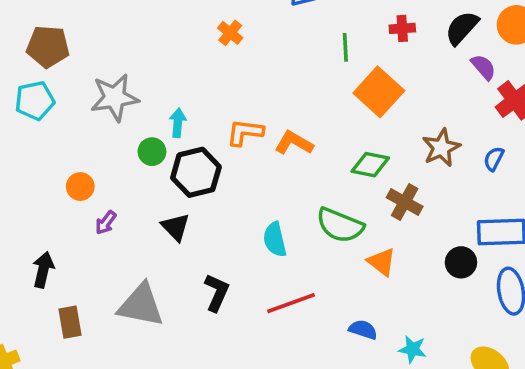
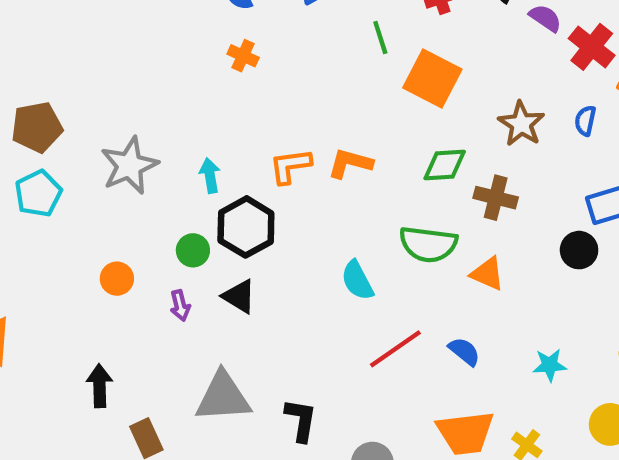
green circle: (152, 152) -> (193, 250), moved
purple arrow: (106, 223) -> (180, 305), moved, turned -35
black L-shape: (217, 293) -> (301, 420), moved
blue semicircle: (363, 330) -> (464, 351), moved, turned 36

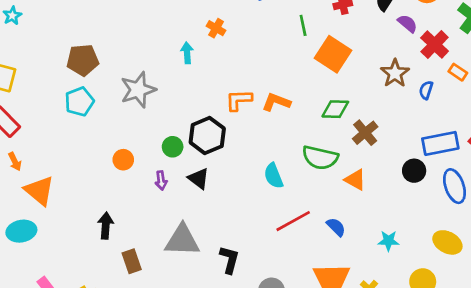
brown star: (521, 124) -> (395, 73), moved
cyan arrow: (210, 175) -> (187, 53), moved
brown cross: (496, 198) -> (365, 133), turned 30

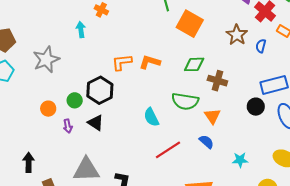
brown cross: (365, 133) -> (217, 81), turned -30
orange circle: (123, 160) -> (48, 109), moved
orange triangle: (355, 180) -> (212, 116), turned 30
blue semicircle: (336, 227) -> (206, 142), moved

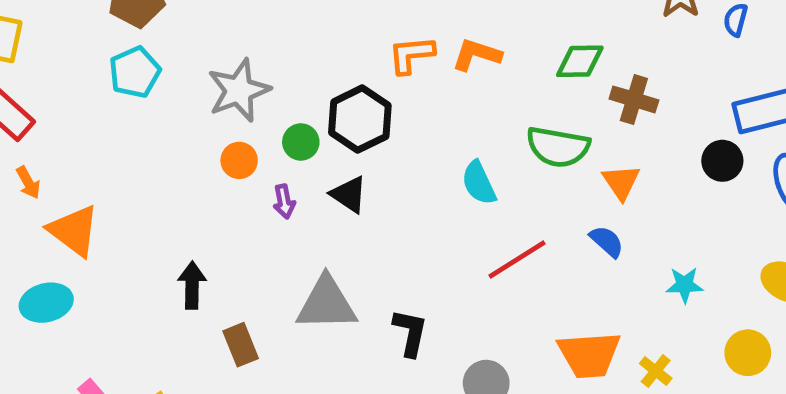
gray star: (46, 60) -> (239, 90), moved

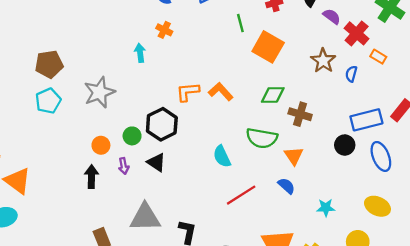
orange L-shape: (477, 55) -> (221, 92), turned 30
gray star: (239, 90) -> (99, 92), moved
black arrow: (192, 285) -> (91, 177), moved

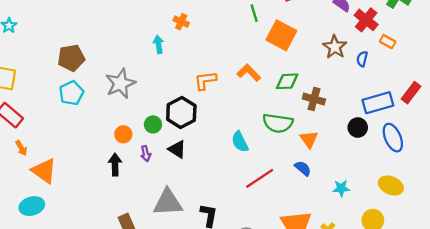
orange L-shape: (221, 92) -> (249, 73), moved

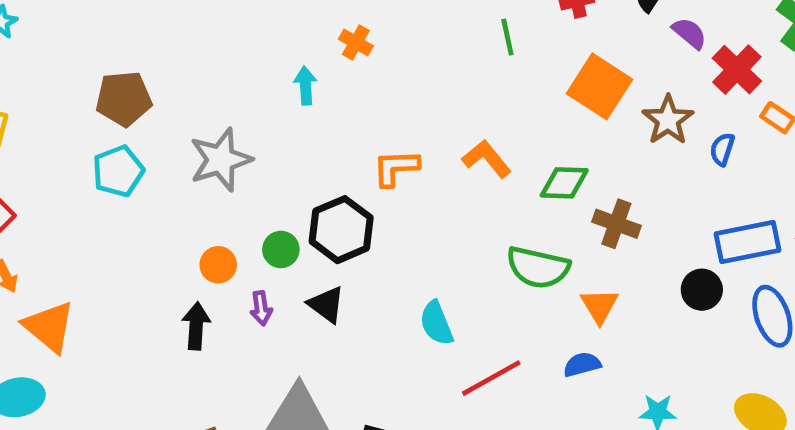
orange square: (281, 35) -> (600, 86), moved
cyan semicircle: (240, 142) -> (436, 323), moved
blue semicircle: (303, 168) -> (582, 365), turned -60

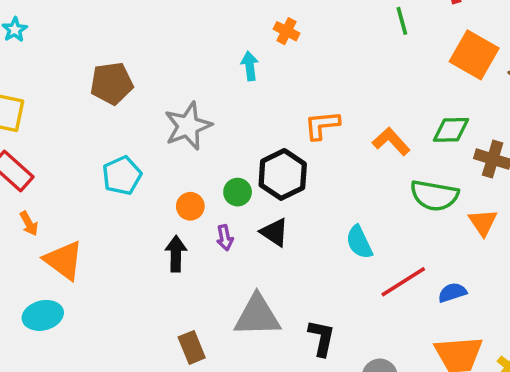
orange L-shape: (487, 159) -> (391, 141), moved
cyan pentagon: (118, 171) -> (122, 176), moved
blue semicircle: (582, 365) -> (452, 292), moved

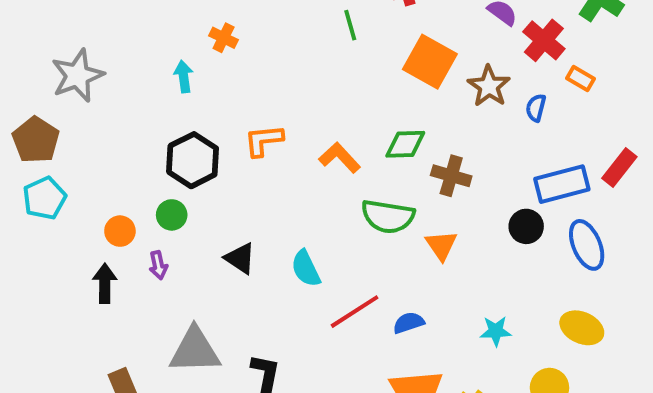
brown pentagon: (112, 83) -> (36, 140), moved, turned -30
gray star: (188, 126) -> (77, 76), moved
black hexagon: (283, 174) -> (193, 160), moved
black triangle: (274, 232) -> (240, 258), moved

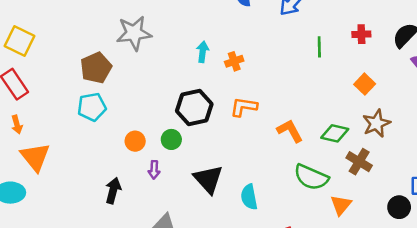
orange cross: (224, 38) -> (234, 61), moved, turned 30
orange square: (430, 62) -> (365, 84), size x0.6
brown star: (489, 86) -> (376, 123), moved
black triangle: (240, 258) -> (208, 179), size x1.4
black arrow: (105, 283) -> (113, 191), moved

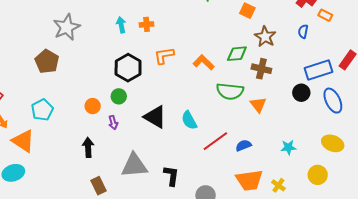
orange cross: (234, 61) -> (147, 24), turned 32
cyan pentagon: (92, 107) -> (42, 110), moved

